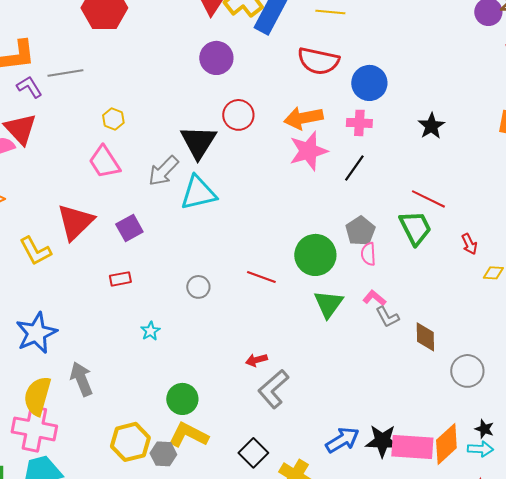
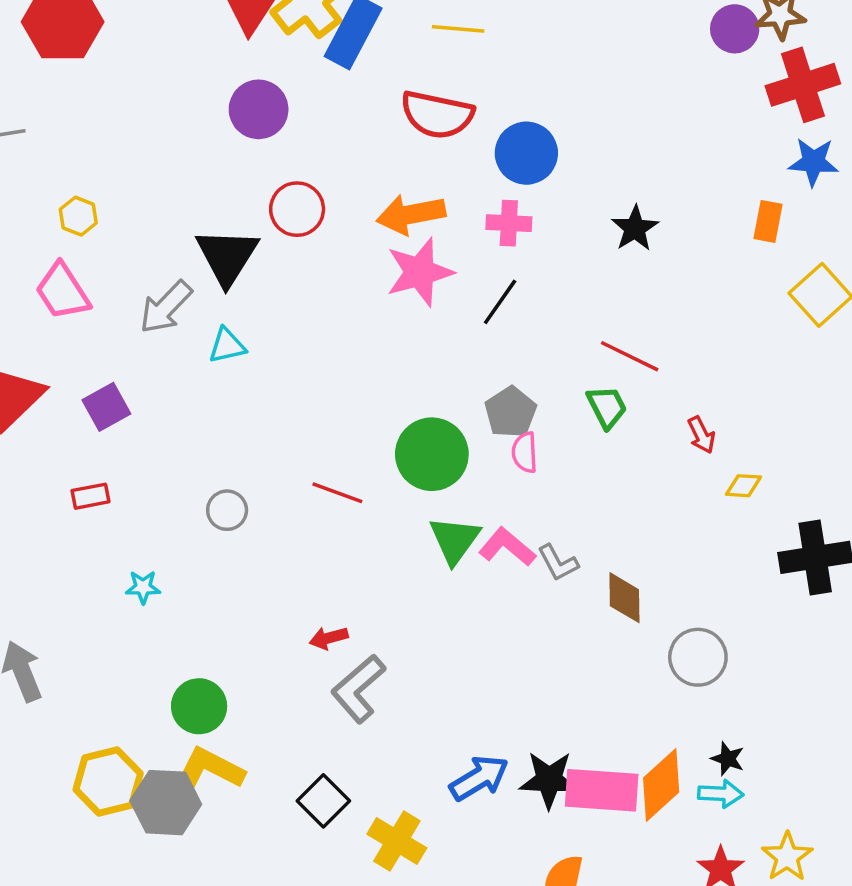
cyan triangle: (198, 193) -> (227, 346), size x0.6
green trapezoid: (415, 228) -> (607, 407), size x0.7
pink L-shape: (374, 298) -> (507, 547), moved, size x1.4
cyan star: (150, 331) -> (143, 587), turned 30
gray hexagon: (163, 454) -> (166, 803), size x1.5

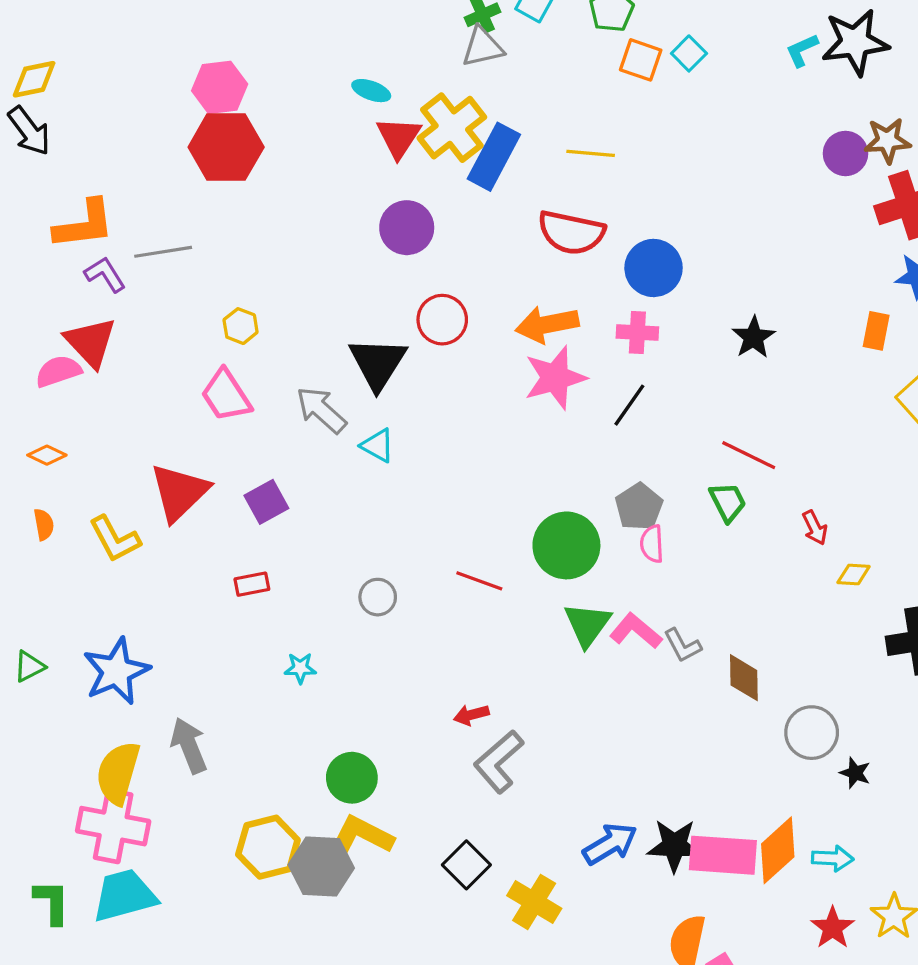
gray arrow: (166, 307) -> (321, 410), turned 88
cyan triangle: (227, 346) -> (378, 445), turned 42
black star: (728, 759) -> (855, 773), moved

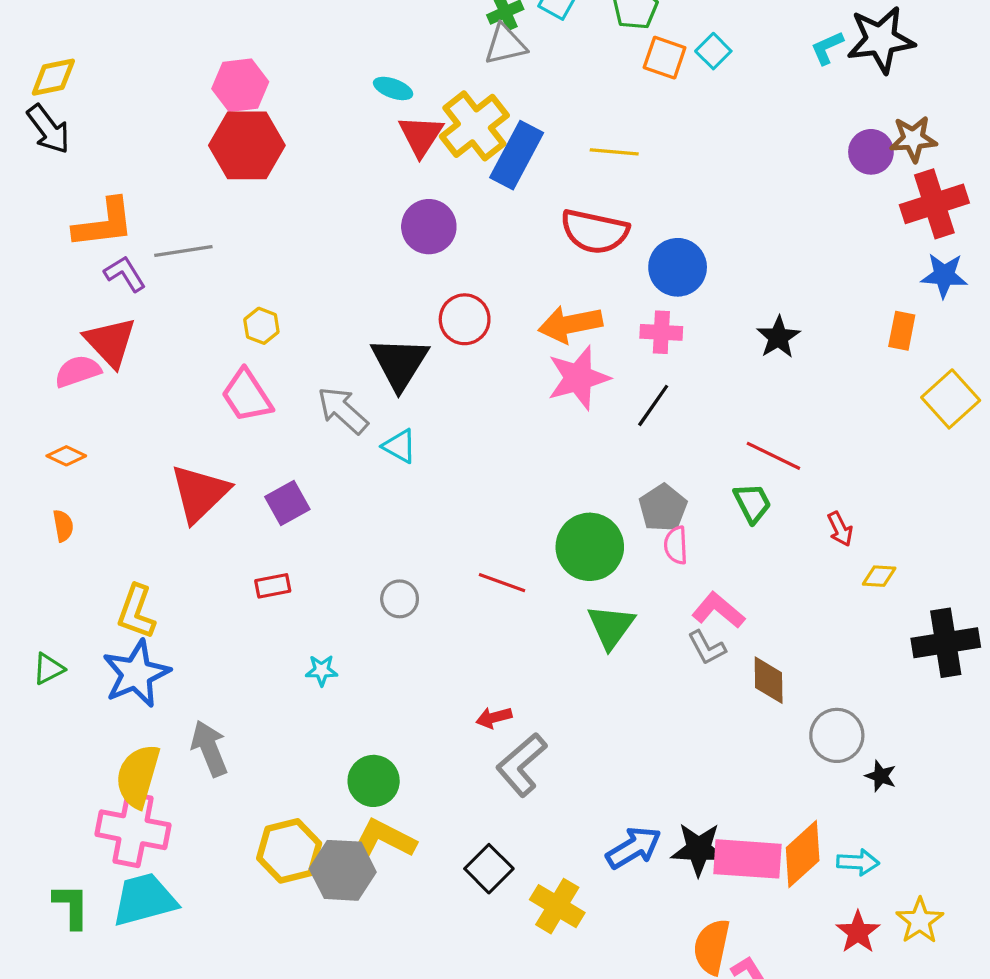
yellow L-shape: (115, 539) -> (136, 612), moved, turned 48
pink L-shape: (636, 631) -> (718, 610), moved

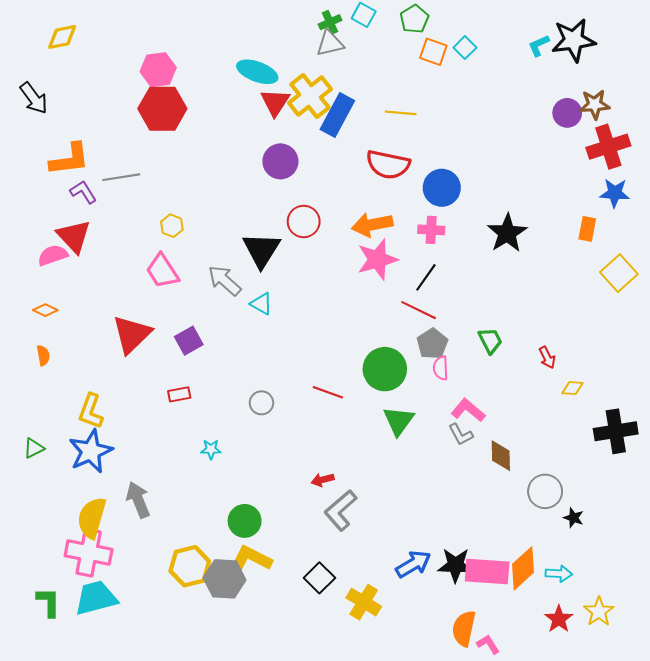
yellow diamond: (53, 77) -> (62, 37), moved
cyan ellipse: (393, 88) -> (257, 72), size x1.6
black star: (778, 337) -> (507, 233), size x1.4
red line: (773, 456) -> (419, 310), moved

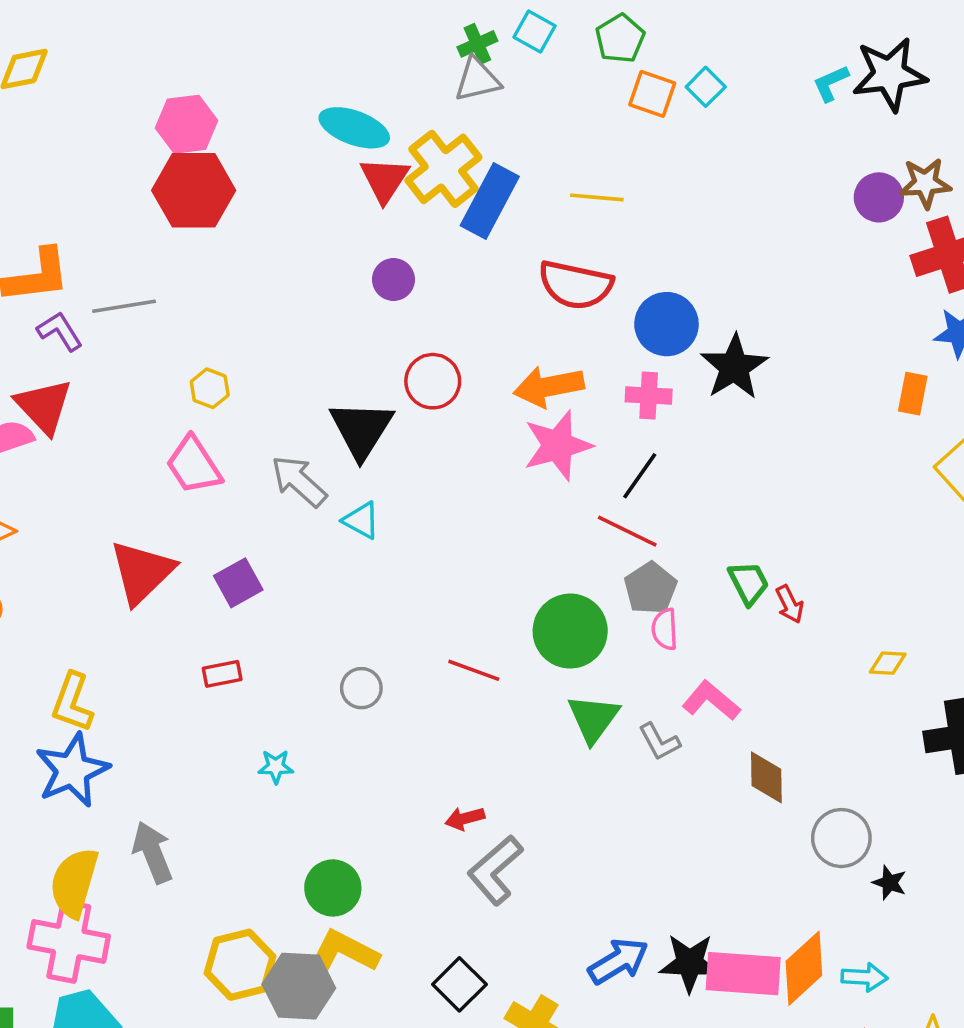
purple circle: (280, 161) -> (393, 279), size x0.7
black star: (507, 233) -> (734, 367), moved
red arrow: (547, 357) -> (790, 604), moved
gray L-shape: (461, 434) -> (659, 742), moved

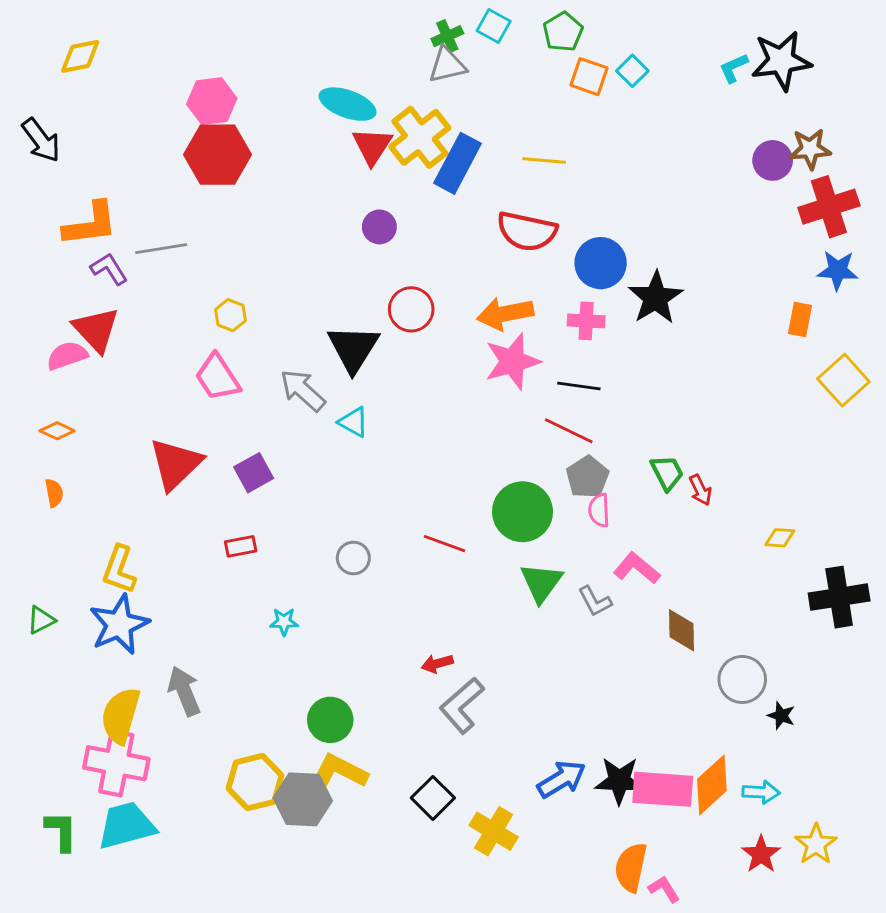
black line: (640, 476) -> (579, 386), turned 63

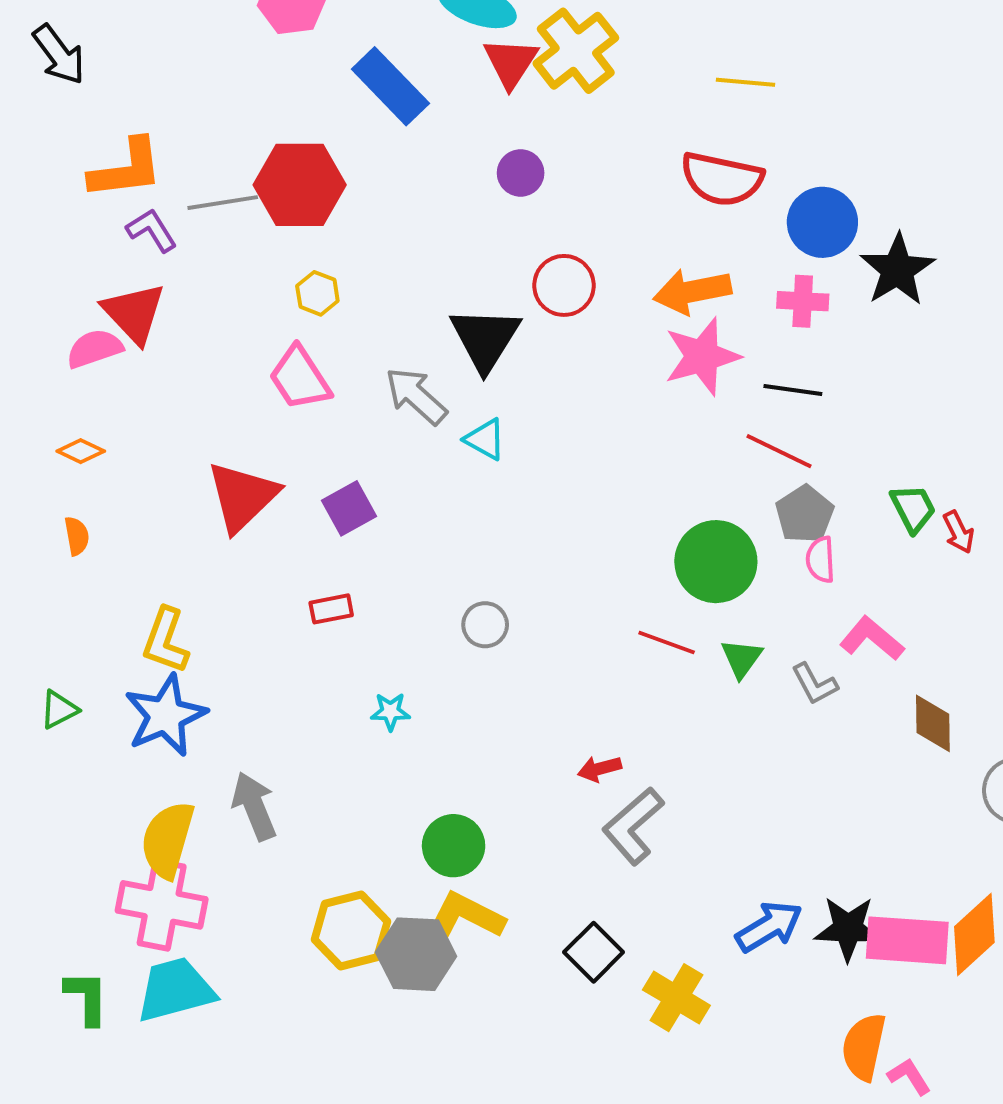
red hexagon: (217, 155) -> (300, 185), moved
blue rectangle: (457, 163) -> (390, 86), moved, turned -72
red line: (444, 544) -> (667, 642), moved
green triangle: (541, 583) -> (742, 658), size x0.7

